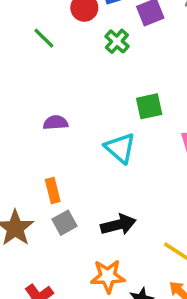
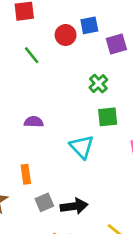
green cross: (117, 41) -> (98, 84), moved
gray square: (64, 223) -> (44, 202), moved

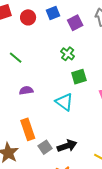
red circle: (66, 35) -> (28, 17), moved
green line: (32, 55) -> (16, 58), moved
orange rectangle: (26, 174) -> (28, 129), size x1.5

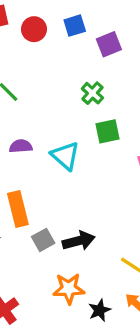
cyan triangle: (64, 102) -> (65, 156), moved

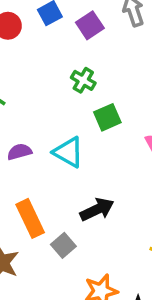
black arrow: (79, 241) -> (97, 210), moved

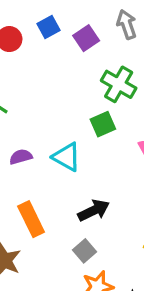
green cross: (83, 80) -> (119, 84), moved, size x1.5
gray square: (63, 245) -> (85, 251), moved

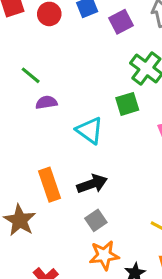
purple semicircle: (21, 157) -> (46, 102), moved
black arrow: (94, 210) -> (92, 184), moved

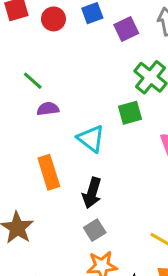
black arrow: (92, 184) -> (92, 193), turned 124
orange rectangle: (49, 185) -> (49, 172), moved

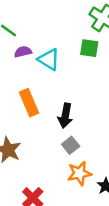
green square: (130, 113) -> (89, 48), turned 30
cyan triangle: (91, 139) -> (49, 59), moved

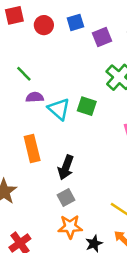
green square: (89, 48) -> (87, 106), moved

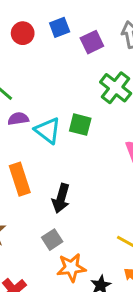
gray square: (66, 198) -> (52, 240), moved

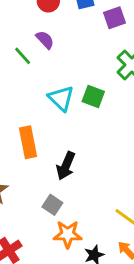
purple semicircle: (18, 119) -> (45, 40), moved, turned 48
gray square: (52, 240) -> (52, 205), turned -30

